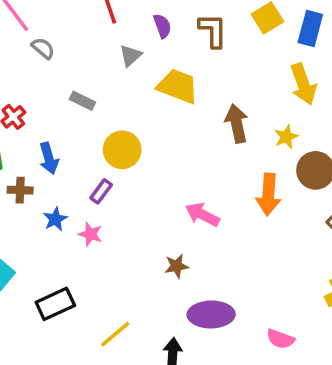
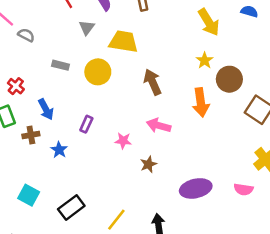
brown arrow: (237, 123) -> (153, 82), moved
yellow circle: (122, 150) -> (98, 72), moved
pink star: (90, 234) -> (123, 141), moved
purple ellipse: (211, 314) -> (196, 188), moved
pink semicircle: (280, 339) -> (244, 189), moved

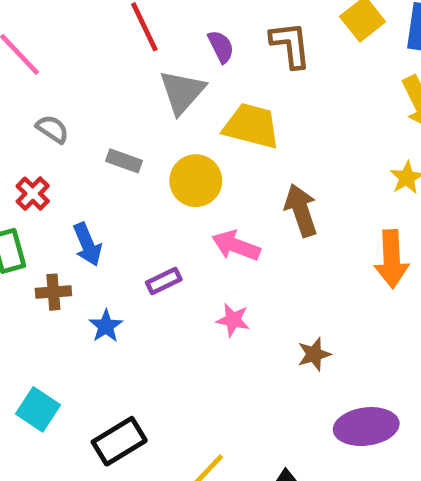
gray triangle: (87, 28) -> (182, 92), size x1.5
gray semicircle: (26, 35) -> (52, 129), moved
purple rectangle: (86, 124) -> (164, 281), turned 35
pink arrow: (159, 126) -> (236, 246), moved
brown star: (148, 164) -> (314, 354), moved

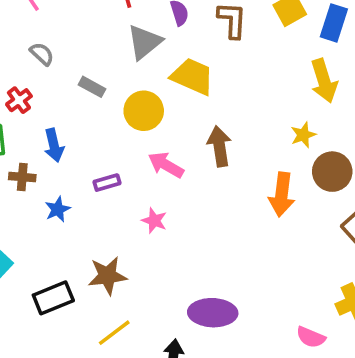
brown star: (314, 354) -> (107, 276), moved, size x1.5
purple ellipse: (366, 427) -> (213, 313), moved

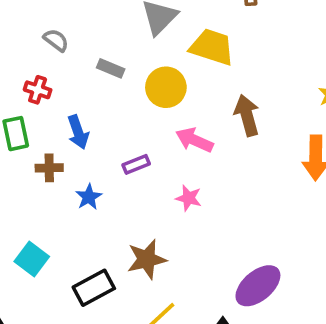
red cross: (19, 100) -> (38, 90), turned -30
purple ellipse: (213, 313) -> (258, 286), turned -36

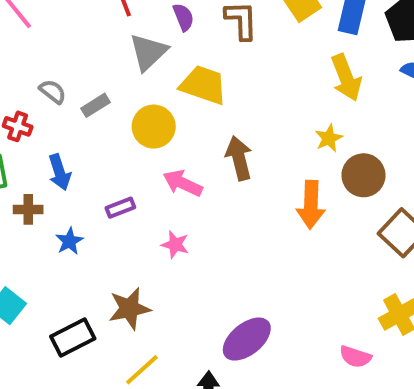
gray semicircle: (56, 40) -> (53, 92), moved
gray rectangle: (111, 68) -> (96, 105), turned -56

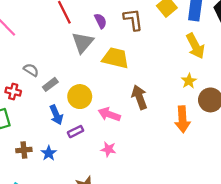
gray rectangle: (96, 105) -> (50, 84), moved
yellow circle: (154, 127) -> (80, 97), moved
blue arrow: (60, 172) -> (56, 115), moved
brown cross: (28, 209) -> (24, 150), moved

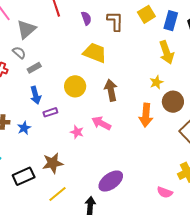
gray triangle: (83, 42) -> (26, 29), moved
yellow circle: (80, 97) -> (75, 86), moved
pink arrow: (109, 114) -> (101, 123), moved

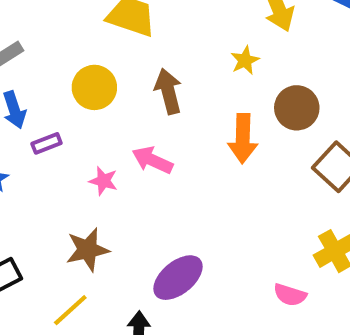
yellow star: (156, 82) -> (245, 60), moved
brown star: (53, 163) -> (88, 250), moved

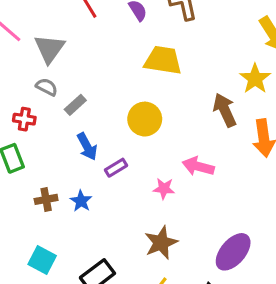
yellow star: (245, 60) -> (255, 79), size x1.4
brown arrow: (168, 91) -> (225, 110), moved

